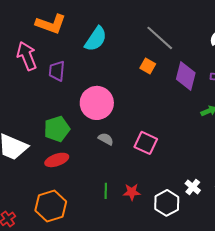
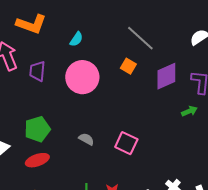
cyan semicircle: (96, 39) -> (76, 39), size x0.6
purple diamond: (186, 76) -> (166, 76), turned 52
pink circle: (97, 103) -> (82, 77), moved

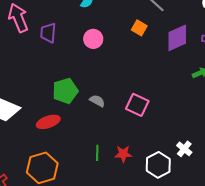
pink circle: (82, 77) -> (93, 39), size x0.6
green pentagon: (37, 129) -> (65, 91), moved

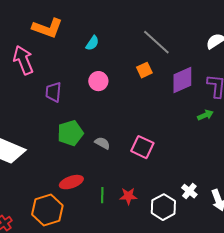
orange square: (139, 28) -> (144, 70), turned 35
purple trapezoid: (48, 33) -> (53, 92), moved
red ellipse: (48, 122) -> (71, 182), moved

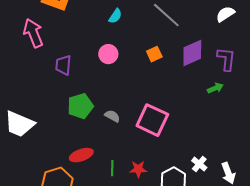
cyan semicircle: (92, 43) -> (115, 16), moved
orange square: (144, 70) -> (154, 54), moved
pink square: (142, 147) -> (152, 120), size x1.4

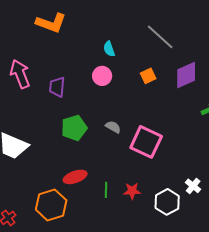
cyan semicircle: (115, 16) -> (109, 49), moved, turned 126
pink arrow: (33, 33) -> (20, 74), moved
gray semicircle: (112, 116) -> (113, 127), moved

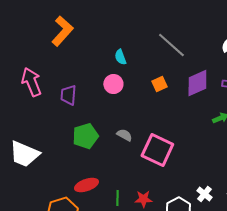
orange L-shape: (51, 23) -> (62, 31), turned -68

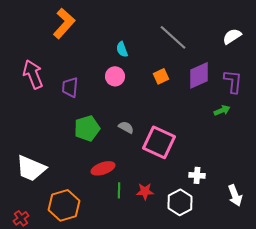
white trapezoid: (24, 154) -> (31, 168), moved
red ellipse: (86, 185) -> (103, 168), moved
white cross: (204, 194) -> (197, 175), moved, turned -35

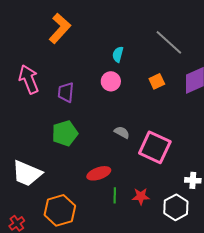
cyan semicircle: (122, 49) -> (118, 54), turned 35
green pentagon: (87, 128) -> (65, 133), moved

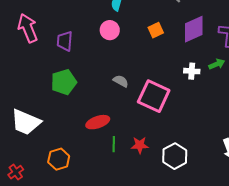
white cross: (193, 180) -> (192, 71), moved
orange hexagon: (60, 210) -> (59, 159), size x0.7

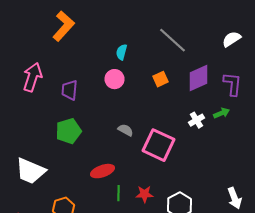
pink arrow: (28, 28) -> (32, 77), turned 40
white cross: (192, 71) -> (196, 120), turned -35

